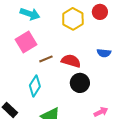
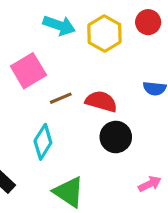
cyan arrow: (30, 14) -> (59, 25), moved

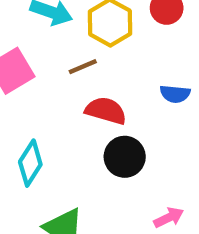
brown line: (61, 98) -> (83, 67), moved

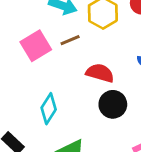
brown line: (83, 67) -> (70, 40), moved

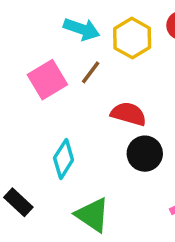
brown line: (70, 40) -> (91, 72), turned -30

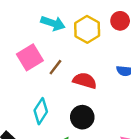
brown line: (91, 72) -> (55, 67), moved
black circle: (145, 154) -> (82, 117), moved

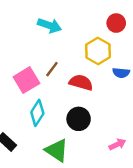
yellow hexagon: (87, 29) -> (98, 51), moved
pink square: (30, 57) -> (26, 80), moved

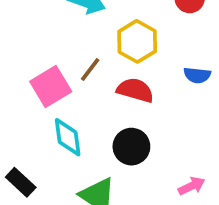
yellow hexagon: (98, 51) -> (137, 41), moved
cyan diamond: (37, 113) -> (68, 137), turned -40

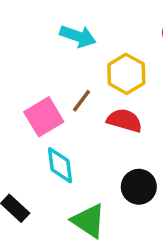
black circle: (131, 147) -> (139, 187), moved

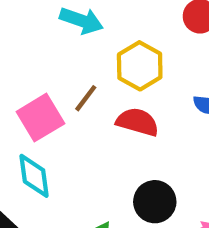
cyan diamond: (60, 165) -> (34, 176), moved

